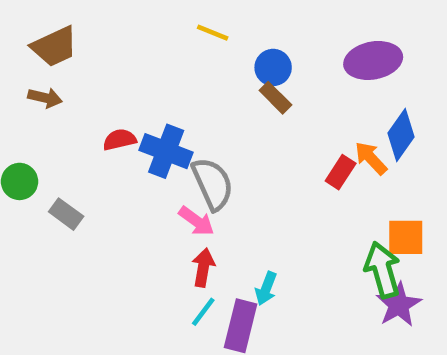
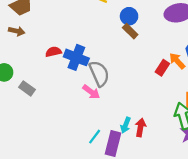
red arrow: (203, 268) -> (141, 127), moved

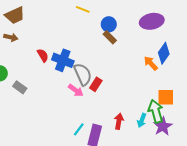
red semicircle: (53, 52) -> (43, 55), turned 72
red rectangle: (162, 68) -> (96, 84), moved
cyan arrow: (126, 125) -> (142, 120), moved

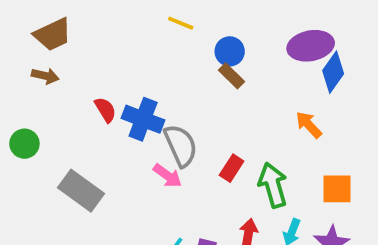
blue diamond: (164, 53) -> (333, 72), moved
red rectangle: (96, 84) -> (232, 168), moved
gray rectangle: (20, 87) -> (81, 191), moved, size x1.6
green arrow: (156, 111) -> (273, 185), moved

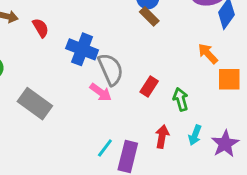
red semicircle: (105, 110) -> (41, 28), moved
green arrow: (273, 185) -> (181, 99), size x0.7
orange square: (337, 189) -> (229, 79), moved

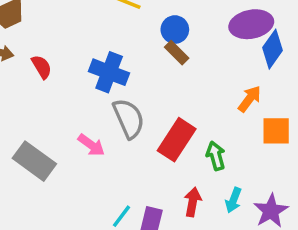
blue cross: (82, 49) -> (109, 72), moved
orange arrow: (208, 54) -> (249, 99), turned 80
red rectangle: (149, 86) -> (177, 140), size x1.6
pink arrow: (101, 92) -> (91, 145), moved

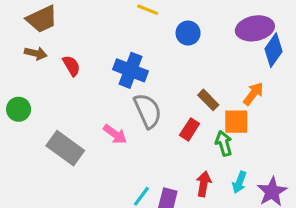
brown rectangle: (177, 53) -> (208, 100), moved
orange square: (276, 131) -> (236, 122), moved
red rectangle: (177, 140) -> (190, 129), size x0.6

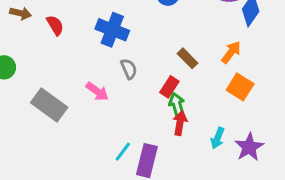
gray semicircle: (148, 111) -> (129, 69), size x0.6
orange square: (236, 122) -> (240, 87), moved, turned 32
green arrow: (224, 143) -> (177, 105), moved
red arrow: (204, 184) -> (180, 123), moved

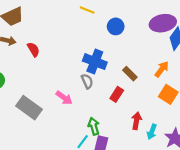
blue cross: (112, 30) -> (95, 62), moved
green arrow: (177, 105) -> (94, 126), moved
red arrow: (180, 123) -> (136, 121), moved

